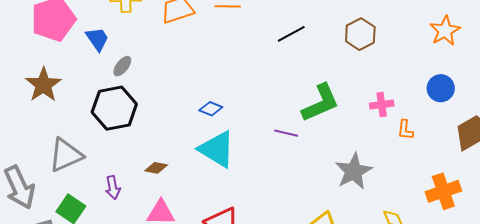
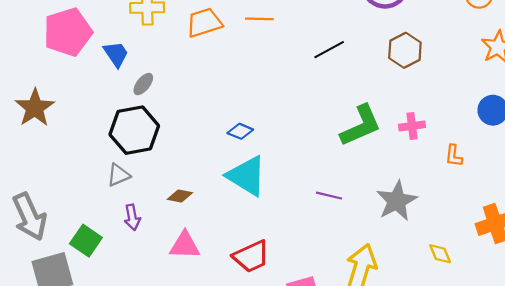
brown star: (43, 85) -> (35, 108), moved
pink cross: (382, 105) -> (412, 126), moved
purple line: (286, 133) -> (329, 196), moved
gray triangle: (66, 155) -> (118, 175), moved, size x0.6

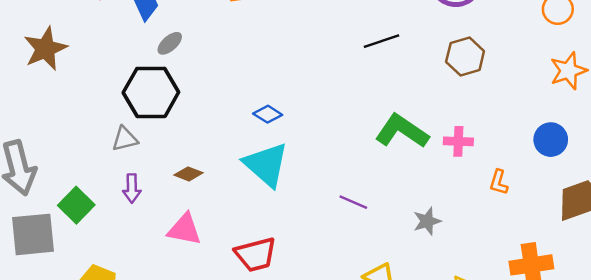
green L-shape: (361, 126) -> (402, 131), turned -132
gray star: (397, 201) -> (427, 221), size x0.6

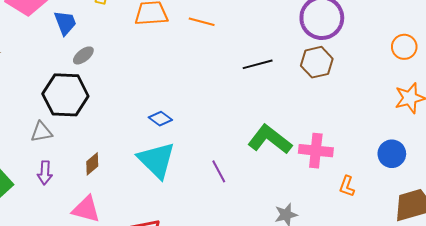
brown hexagon: (465, 56) -> (317, 62), moved
pink cross: (458, 141) -> (316, 151), size x1.4
brown diamond: (189, 174) -> (92, 164), turned -65
purple line: (353, 202) -> (219, 171), moved, turned 35

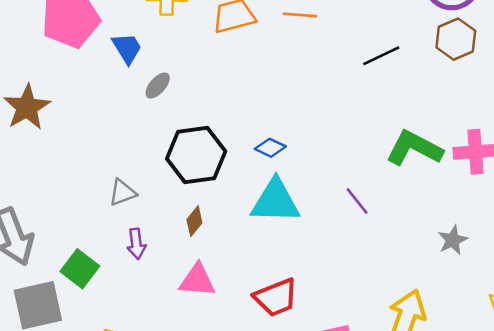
black hexagon: (65, 95) -> (196, 155), moved
cyan triangle: (157, 160) -> (275, 201), turned -33

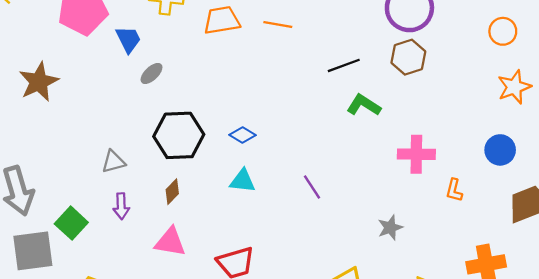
green L-shape: (414, 148) -> (364, 105), moved, size x0.7
cyan triangle: (275, 201) -> (243, 181), size x0.6

